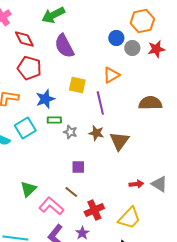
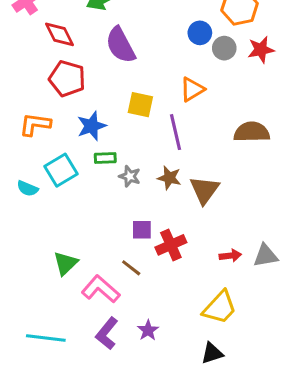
gray triangle: (159, 184) -> (265, 256), turned -42
red cross: (94, 210) -> (171, 245), moved

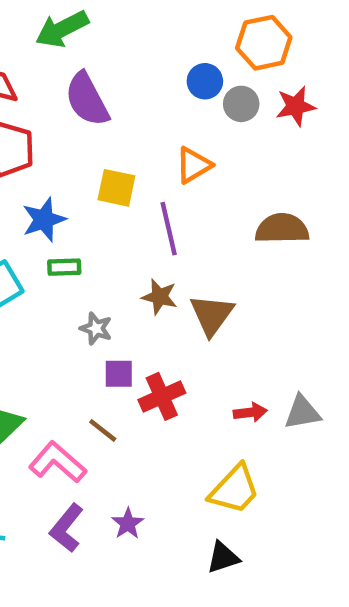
gray star: (130, 176) -> (96, 328), moved

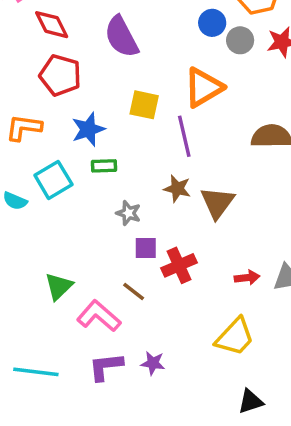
orange triangle: (194, 165) -> (203, 87), size x1.4
purple star: (128, 523) -> (153, 363), turned -30
purple L-shape: (67, 528) -> (106, 367), turned 45
black triangle: (223, 557) -> (251, 401), moved

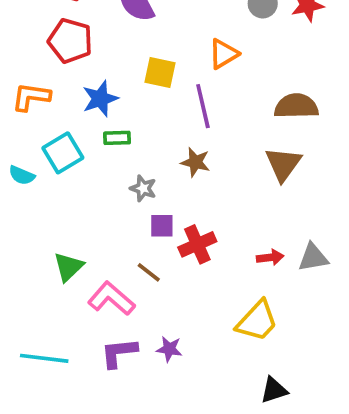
orange triangle: (203, 87) -> (223, 54), size x0.7
brown triangle: (217, 203) -> (283, 164), moved

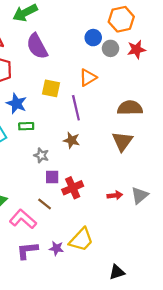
blue star: (100, 99) -> (16, 104), turned -30
gray triangle: (313, 257) -> (140, 195), turned -30
yellow trapezoid: (257, 321) -> (81, 240), moved

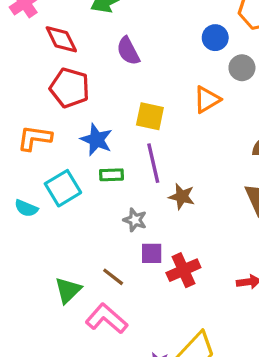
purple semicircle: (37, 46) -> (128, 51), size x0.7
gray circle: (110, 48) -> (242, 68), moved
purple line: (76, 108) -> (153, 163), moved
brown line: (45, 204) -> (113, 277), moved

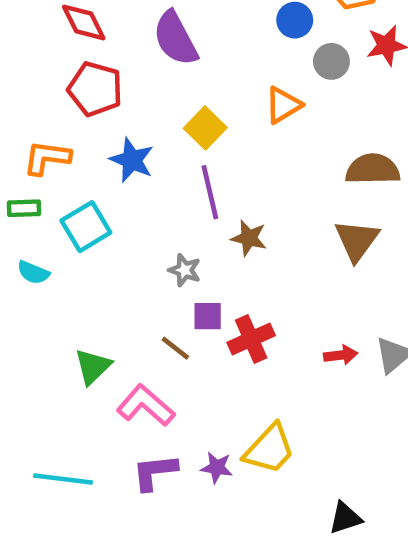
purple semicircle: (128, 51) -> (175, 38), size x1.4
yellow square: (150, 116) -> (205, 128), turned 32
green rectangle: (111, 175) -> (24, 208), moved
cyan semicircle: (26, 208) -> (33, 272), moved
brown line: (113, 277) -> (175, 348), moved

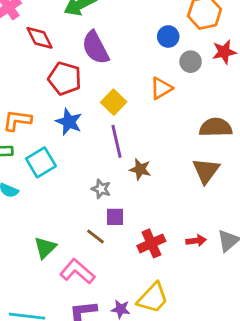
red pentagon: (95, 89) -> (65, 78), moved
red cross: (251, 339) -> (151, 243), moved

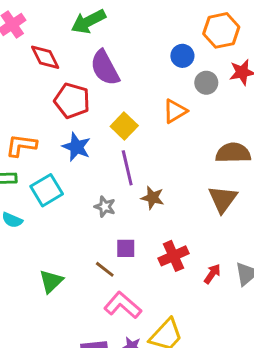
gray star: (101, 189) -> (105, 207), moved
red arrow: (196, 241) -> (212, 274), turned -48
red cross: (151, 243) -> (173, 256), moved
pink L-shape: (77, 271) -> (123, 305), moved

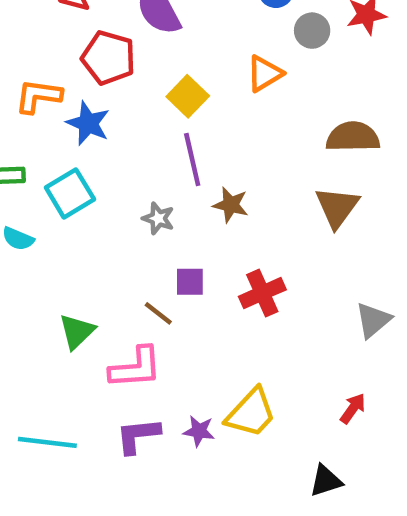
orange L-shape: (21, 145) -> (38, 96), moved
blue star: (76, 147) -> (88, 123), moved
red arrow: (212, 274) -> (353, 408), moved
pink L-shape: (123, 305) -> (136, 368), moved, turned 135

